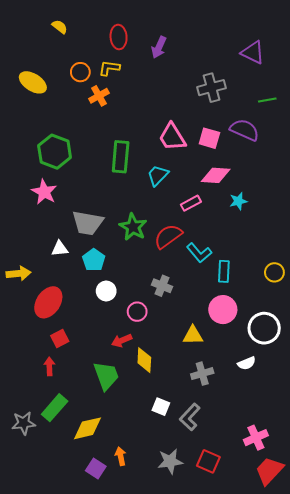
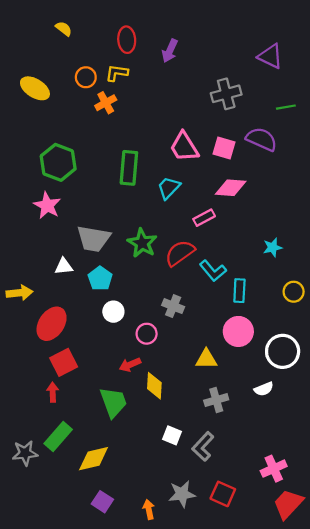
cyan star: (238, 201) -> (273, 247), moved
red square: (60, 338) -> (64, 362), size x1.4
orange arrow: (121, 456) -> (149, 509), moved

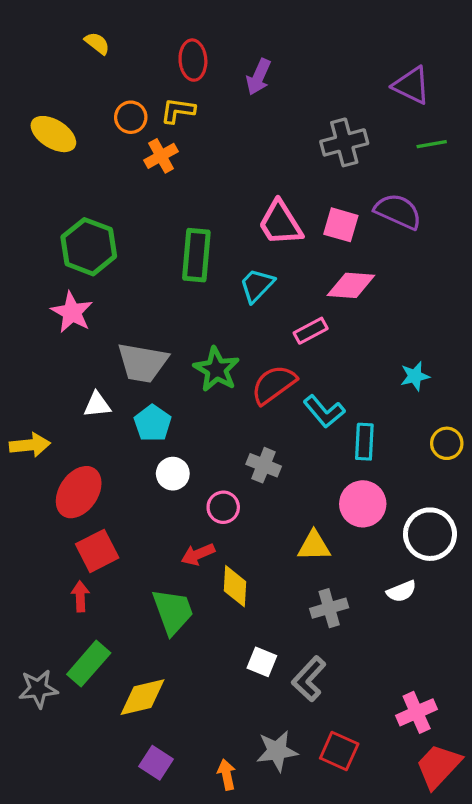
green line: (286, 107) -> (432, 144), moved

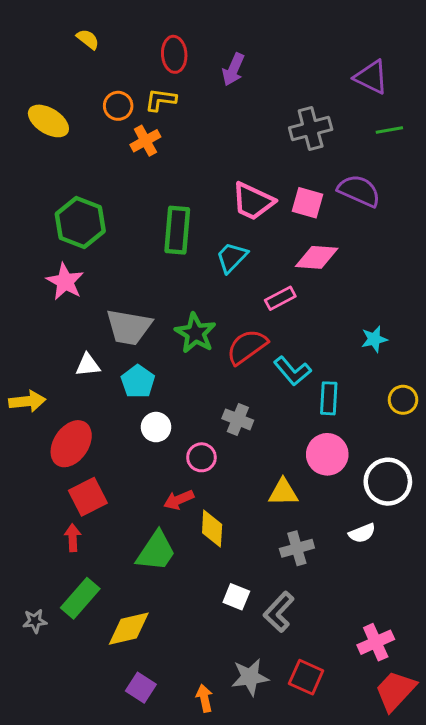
pink trapezoid: (280, 223) -> (253, 201), turned -33
green trapezoid: (173, 611) -> (156, 551), turned 54
gray star: (38, 689) -> (35, 621), size x0.7

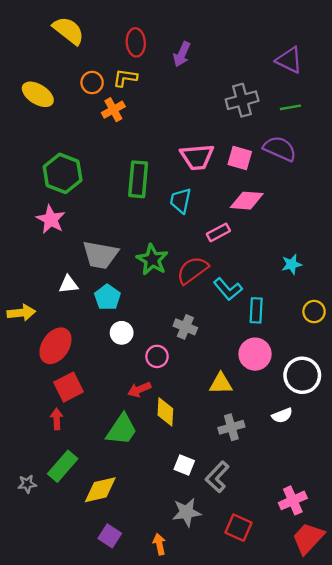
yellow semicircle: (88, 39) -> (68, 31), size x1.8
green line: (389, 130) -> (290, 107), moved
pink trapezoid: (253, 201) -> (197, 157), turned -30
cyan trapezoid: (232, 257) -> (181, 201), turned -32
gray star: (250, 677) -> (187, 512), moved

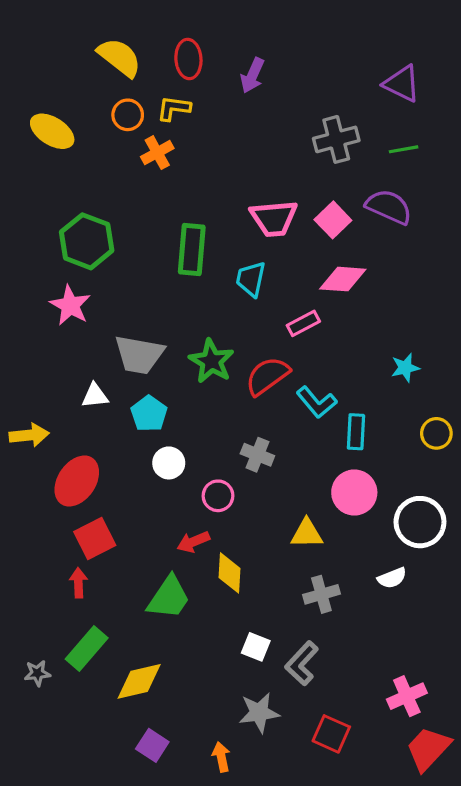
yellow semicircle: (68, 31) -> (119, 57), moved
pink square: (240, 158) -> (333, 220), turned 30

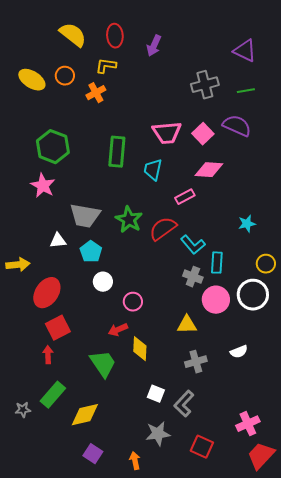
orange circle: (128, 115) -> (65, 76), moved
gray cross: (257, 455) -> (193, 277), moved
white circle: (420, 522) -> (253, 295), moved
green trapezoid: (169, 598) -> (103, 364), turned -68

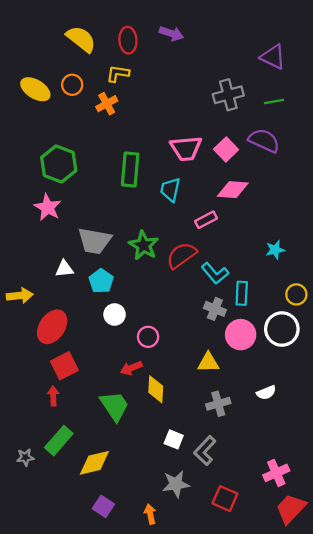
purple arrow: (154, 46) -> (171, 33), moved, turned -95

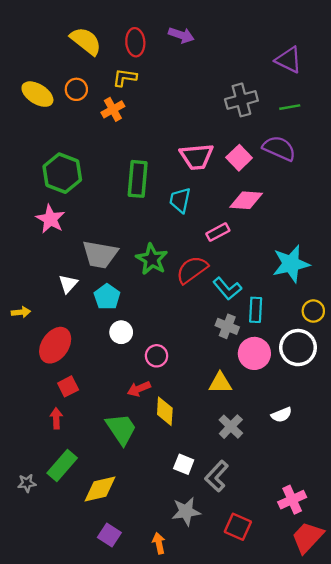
cyan star: (275, 250) -> (291, 264), size x1.8
white triangle: (64, 269) -> (68, 284), turned -42
yellow arrow: (20, 296) -> (21, 312), size x0.7
red square: (64, 366) -> (68, 386), size x0.7
gray cross: (218, 404) -> (231, 427), turned -30

